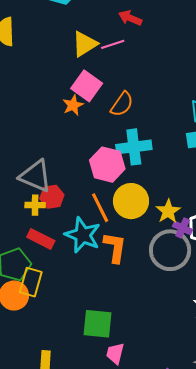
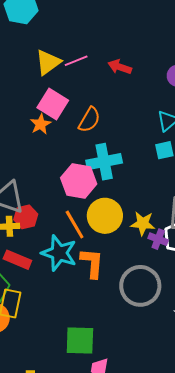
red arrow: (130, 18) -> (120, 67), moved
yellow star: (168, 211) -> (143, 223), turned -30
gray circle: (170, 250) -> (140, 286), moved

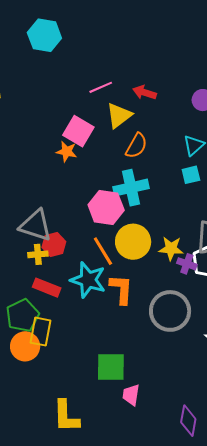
yellow triangle: (48, 62) -> (119, 115), moved
orange semicircle: (89, 120) -> (136, 146), moved
orange star: (41, 124) -> (67, 152), turned -30

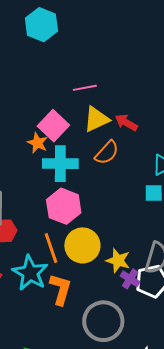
red arrow: (144, 92) -> (126, 123), moved
cyan cross: (131, 188) -> (60, 164), moved

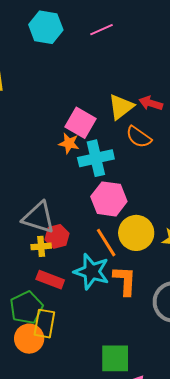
pink line: (85, 88) -> (102, 30), moved
orange semicircle: (107, 153) -> (139, 137), turned 96

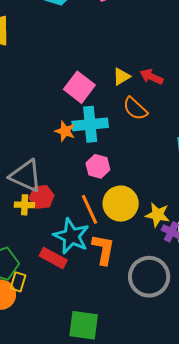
yellow triangle: (121, 107) -> (121, 77), size x0.7
orange star: (69, 143) -> (65, 131), moved
pink hexagon: (109, 199) -> (98, 166), size x0.7
red rectangle: (50, 280) -> (53, 258), moved
yellow rectangle: (44, 324) -> (18, 282), size x0.7

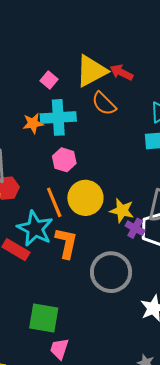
yellow triangle: (121, 77) -> (91, 71), size x1.8
pink square: (79, 87) -> (49, 80), size x0.6
orange star: (65, 131) -> (33, 123), turned -30

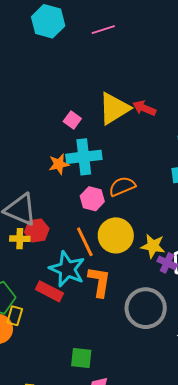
orange semicircle: (104, 104) -> (122, 186), moved, turned 116
green square: (44, 318) -> (81, 358), size x0.7

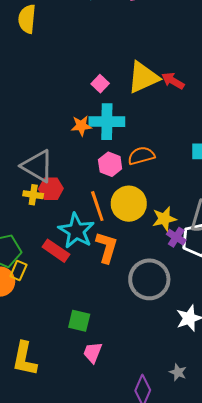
yellow star: (153, 246) -> (164, 219), turned -30

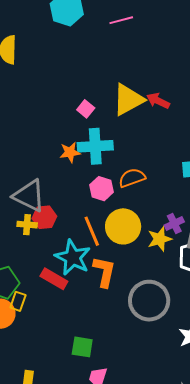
purple cross: (176, 237) -> (174, 224), moved, turned 36

